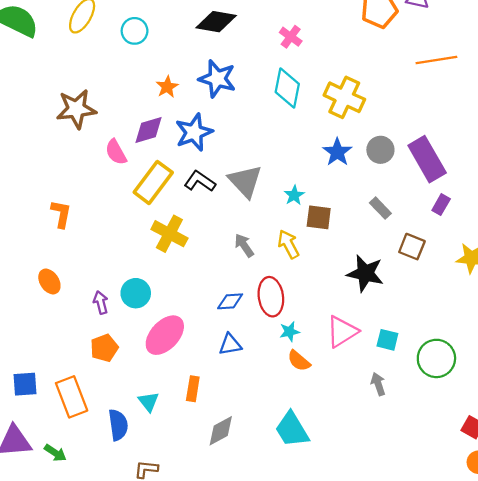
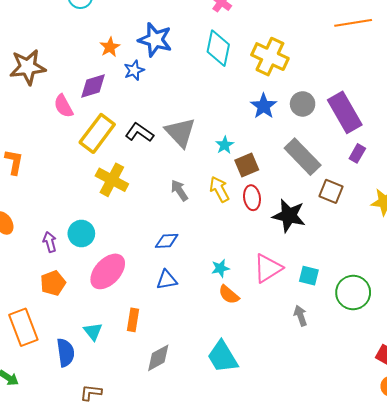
blue star: (194, 132) -> (134, 70), moved, size x0.6
gray rectangle: (380, 208) -> (303, 157), size x1.8
brown square: (319, 217) -> (247, 165), turned -30
red ellipse: (271, 297) -> (252, 198), moved, size x0.7

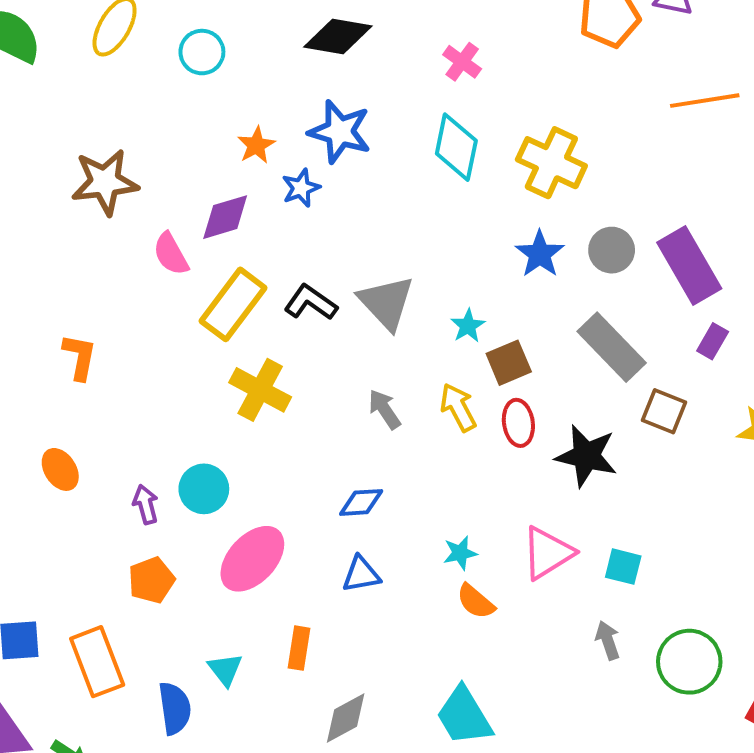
green circle: (353, 293) -> (689, 662), moved

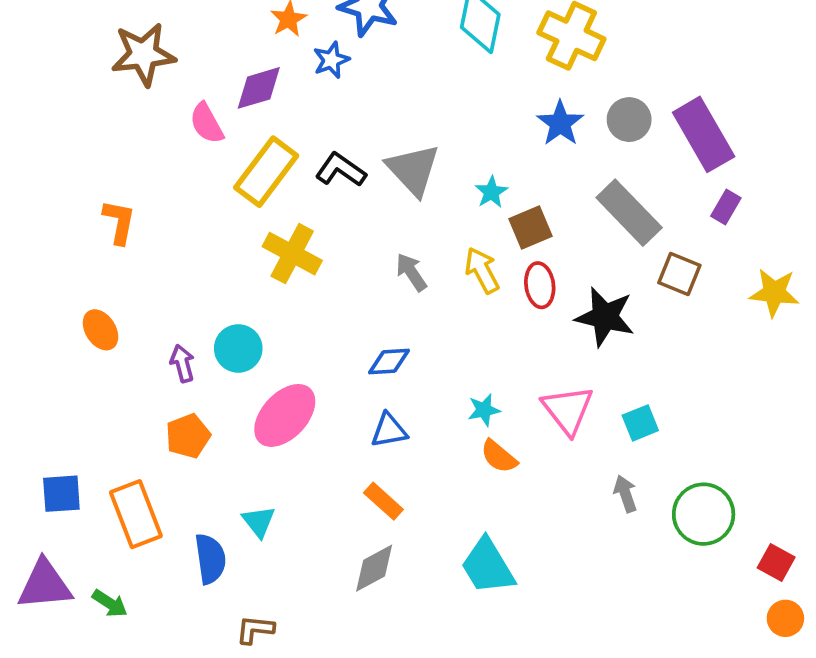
pink triangle: (548, 553) -> (568, 410), turned -36
cyan square: (623, 567) -> (640, 423), turned -36
orange rectangle: (299, 648) -> (383, 501), moved, turned -57

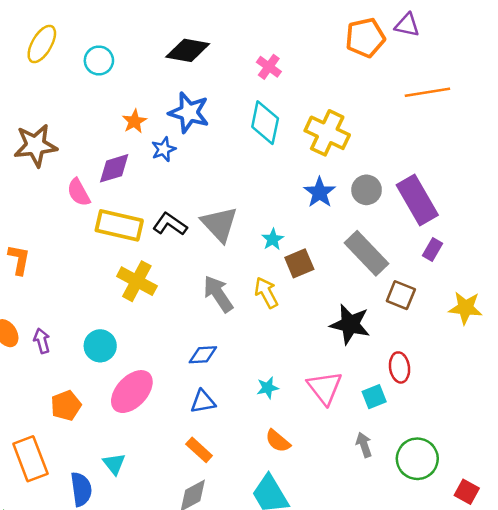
yellow rectangle: (266, 172) -> (119, 225), turned 66
gray arrow: (411, 272) -> (218, 294), size x1.4
red ellipse: (540, 285) -> (400, 367), moved
purple arrow: (182, 363) -> (42, 341), moved
orange semicircle: (499, 456) -> (278, 441), moved

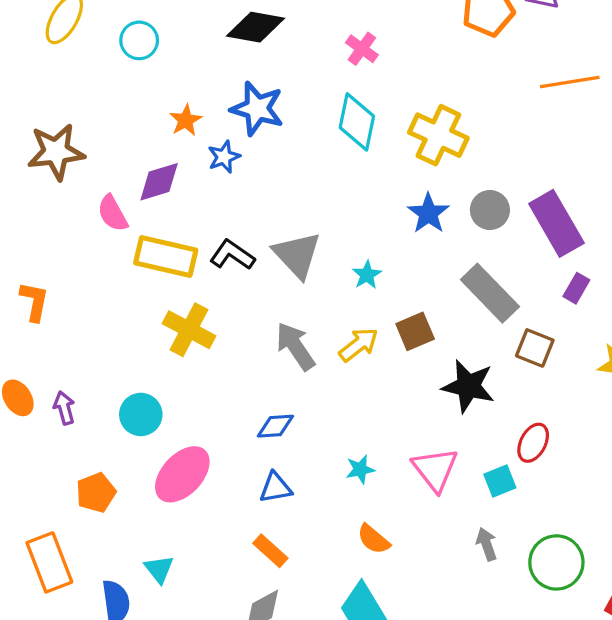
brown square: (299, 263) -> (415, 331), moved
yellow arrow: (266, 293) -> (359, 345), turned 80
red ellipse: (400, 367) -> (533, 443), turned 36

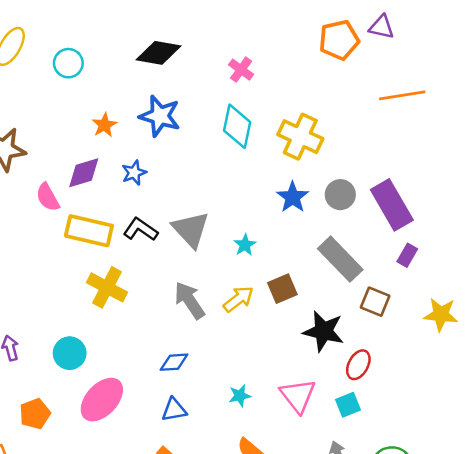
blue star: (224, 157) -> (134, 173), moved
red ellipse: (533, 443) -> (358, 365), moved

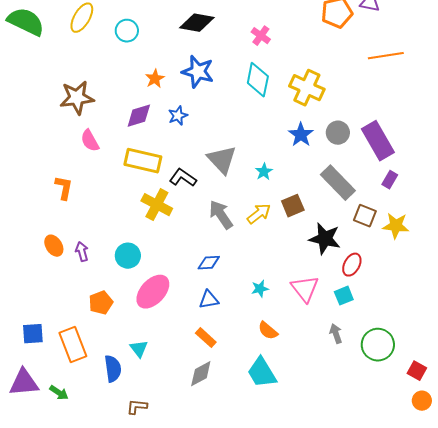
pink semicircle: (48, 197) -> (90, 141), moved
black L-shape: (141, 229) -> (183, 178), moved
yellow star: (441, 314) -> (396, 226), moved

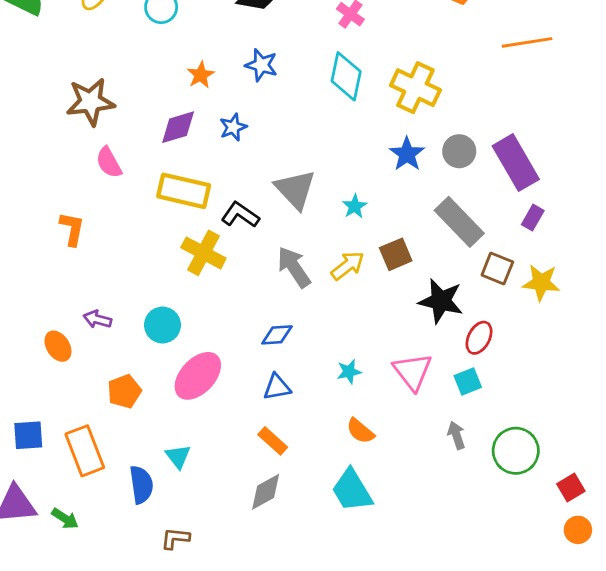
blue star: (198, 72) -> (261, 65), size x0.7
orange ellipse: (54, 246) -> (58, 346), moved
purple arrow: (82, 252) -> (97, 319), turned -60
red square: (417, 371) -> (571, 488), turned 30

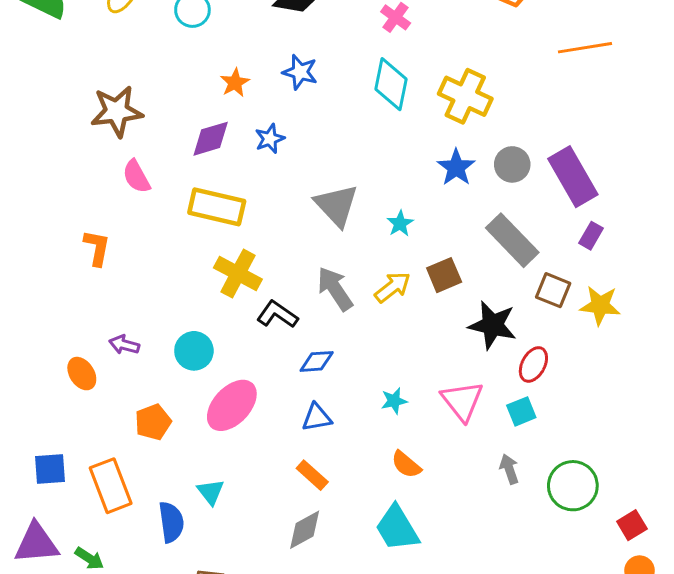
black L-shape: (240, 215) -> (277, 314), moved

